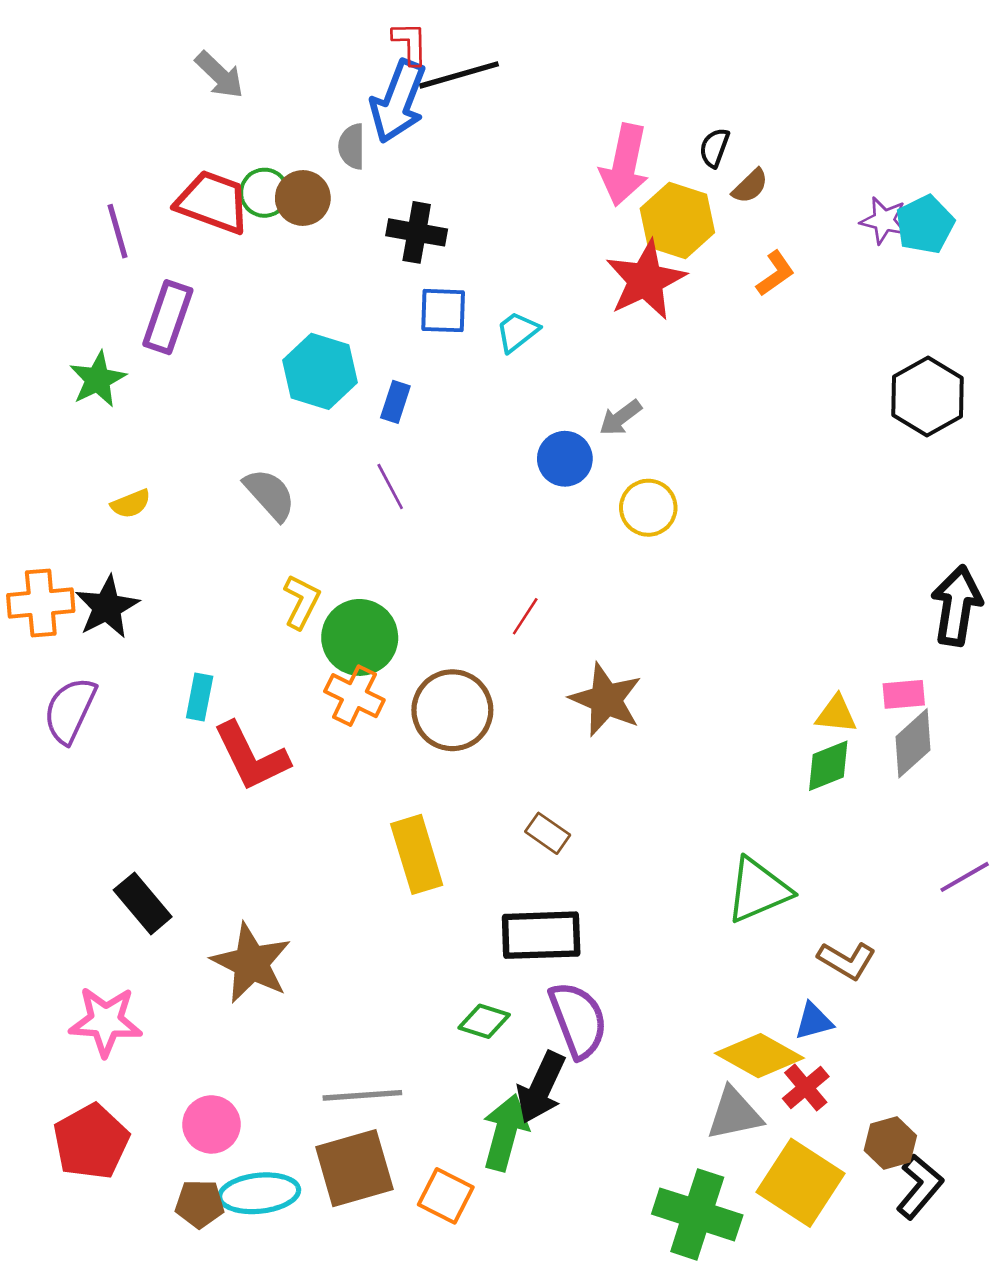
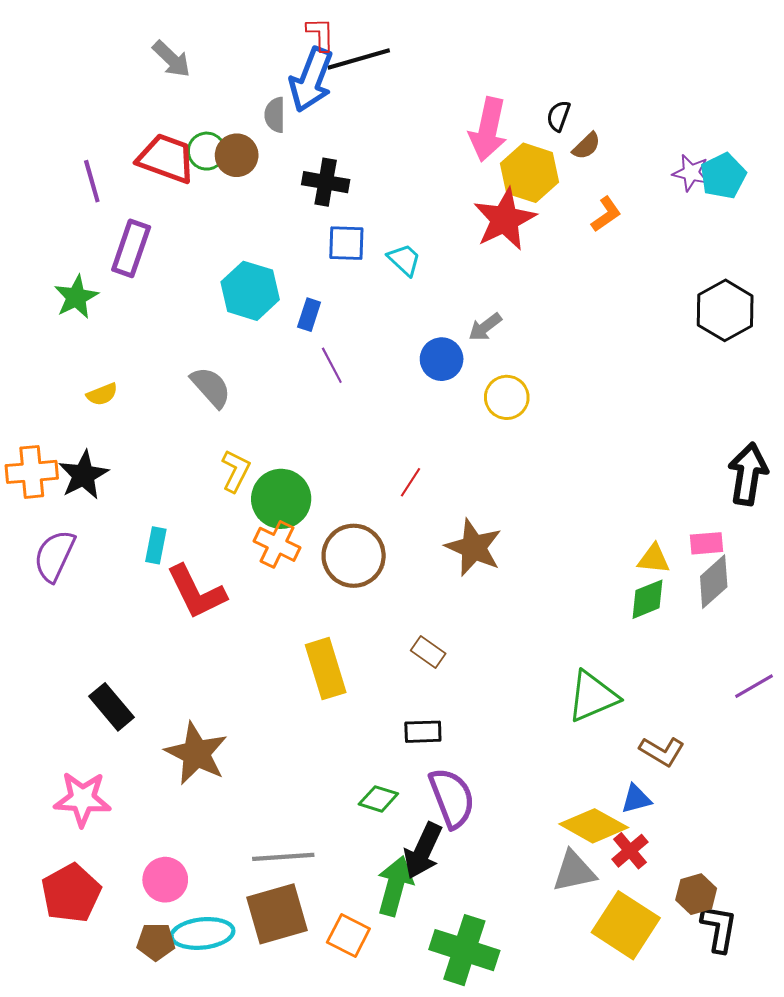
cyan trapezoid: (517, 332) -> (404, 260), turned 81
purple line: (390, 487) -> (332, 365), moved
black rectangle: (541, 935) -> (423, 732), size x0.6
black L-shape: (920, 1187) -> (719, 928), turned -30
green cross: (697, 1214) -> (464, 950), moved

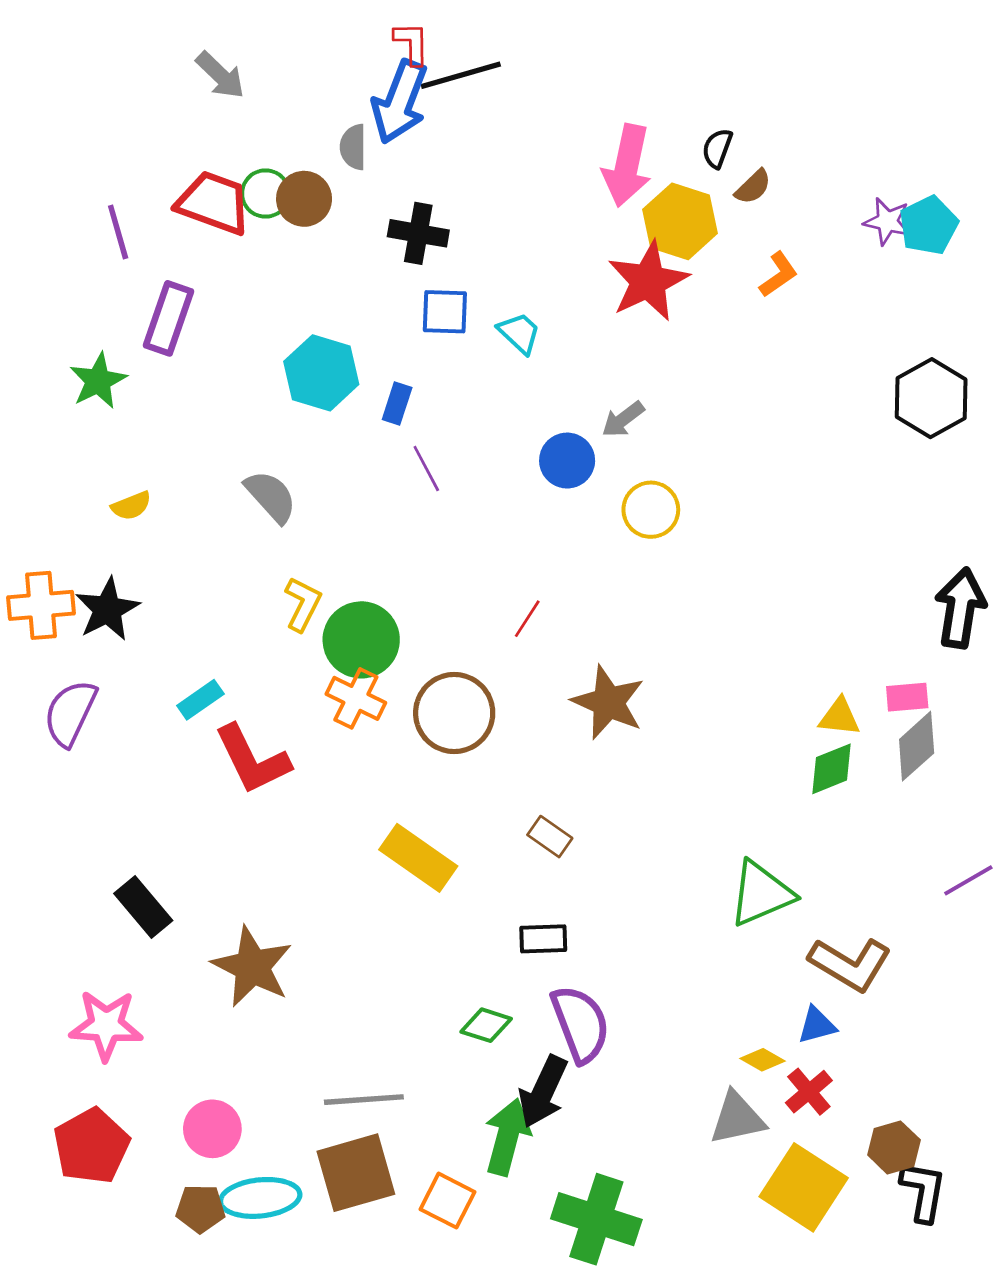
cyan rectangle: (156, 545) -> (200, 700), turned 44
yellow rectangle: (326, 669) -> (418, 858), turned -38
brown L-shape: (662, 751) -> (850, 964), size x1.4
yellow diamond: (594, 826) -> (762, 1060), size x0.5

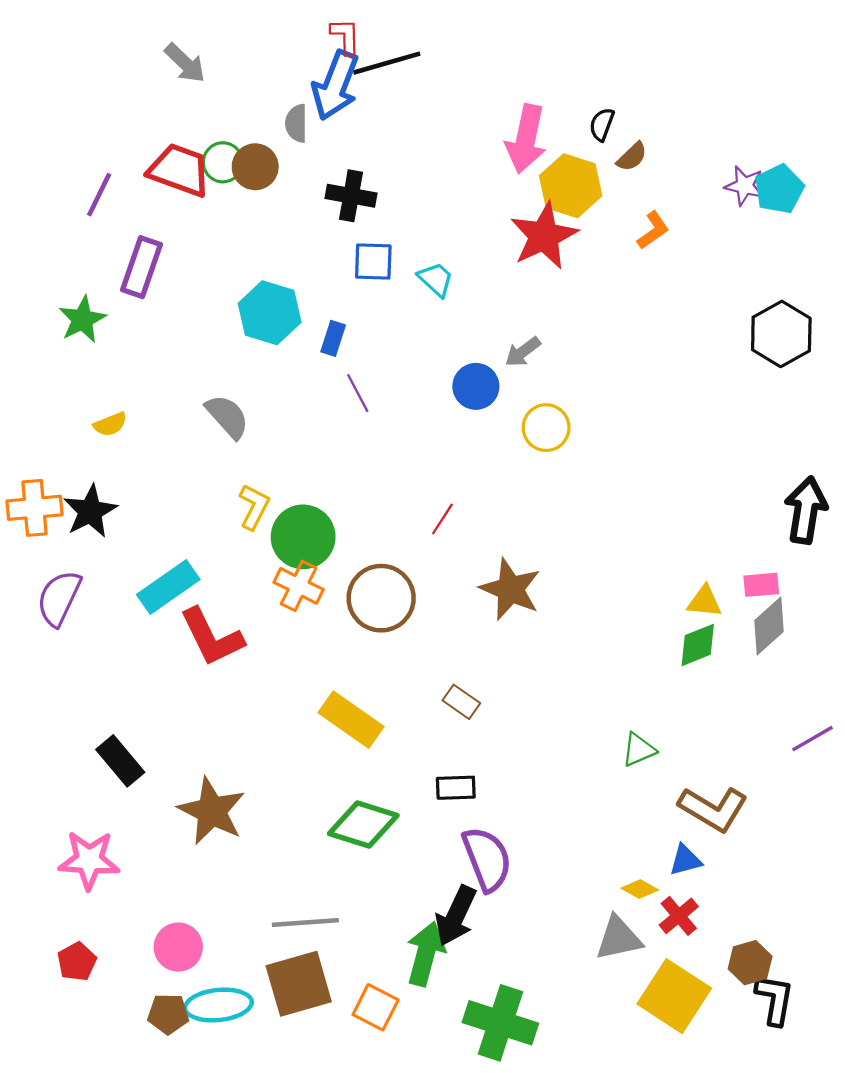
purple line: (118, 232) -> (99, 195), turned 42
cyan rectangle: (200, 700) -> (168, 587), size x1.6
green triangle: (761, 894) -> (639, 750), size x0.6
green diamond: (486, 1025) -> (363, 824), moved, size x1.6
red pentagon: (91, 1146) -> (77, 962), size x0.6

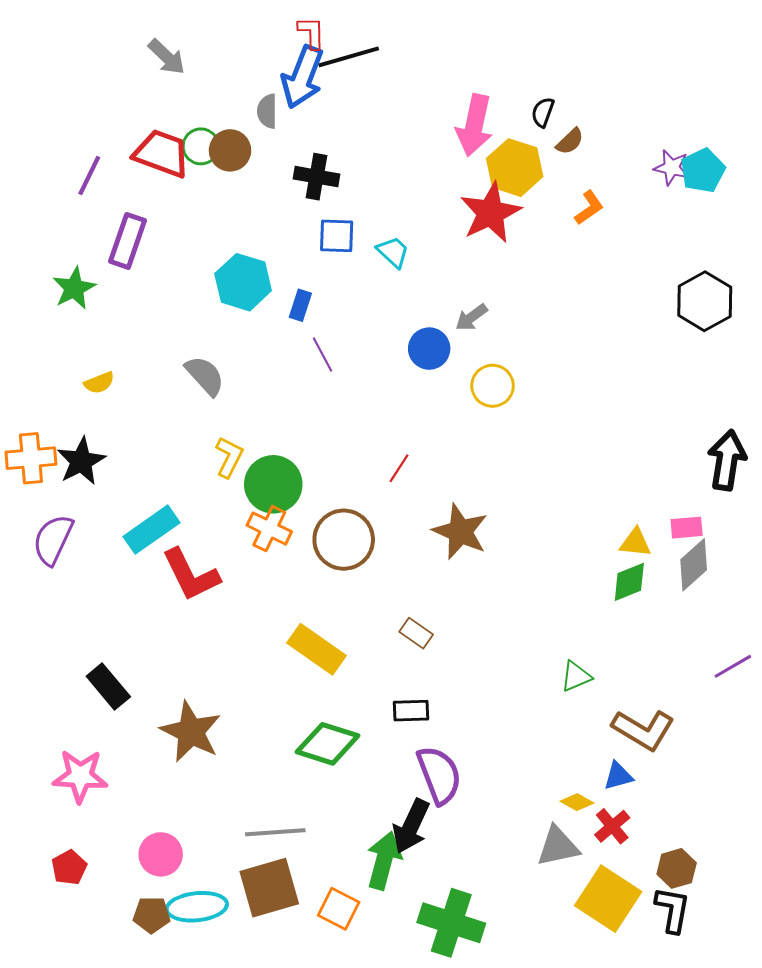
black L-shape: (775, 999) -> (673, 910), moved

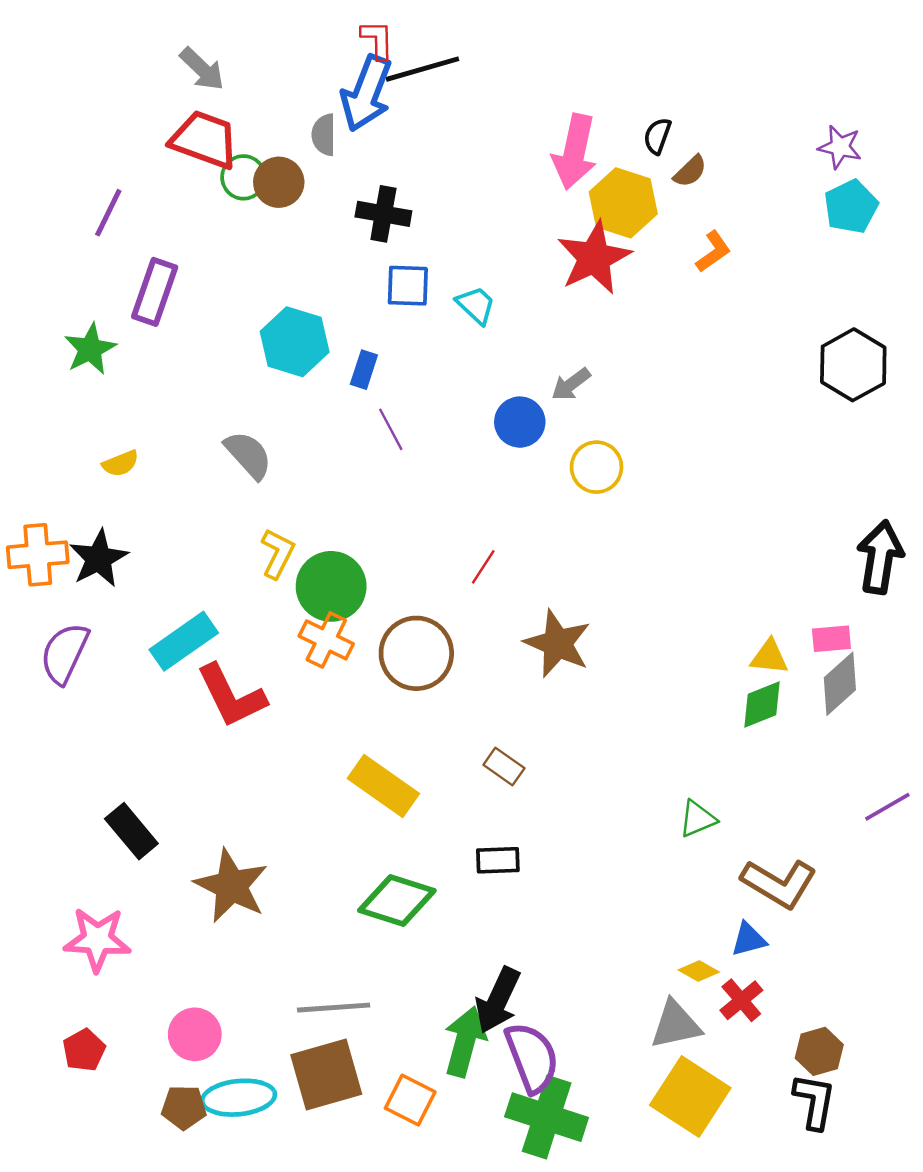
red trapezoid: (162, 153) -> (205, 140), moved
purple star: (672, 168) -> (840, 147), moved
purple semicircle: (439, 775) -> (532, 1057), moved
yellow square: (608, 899) -> (690, 1096), moved

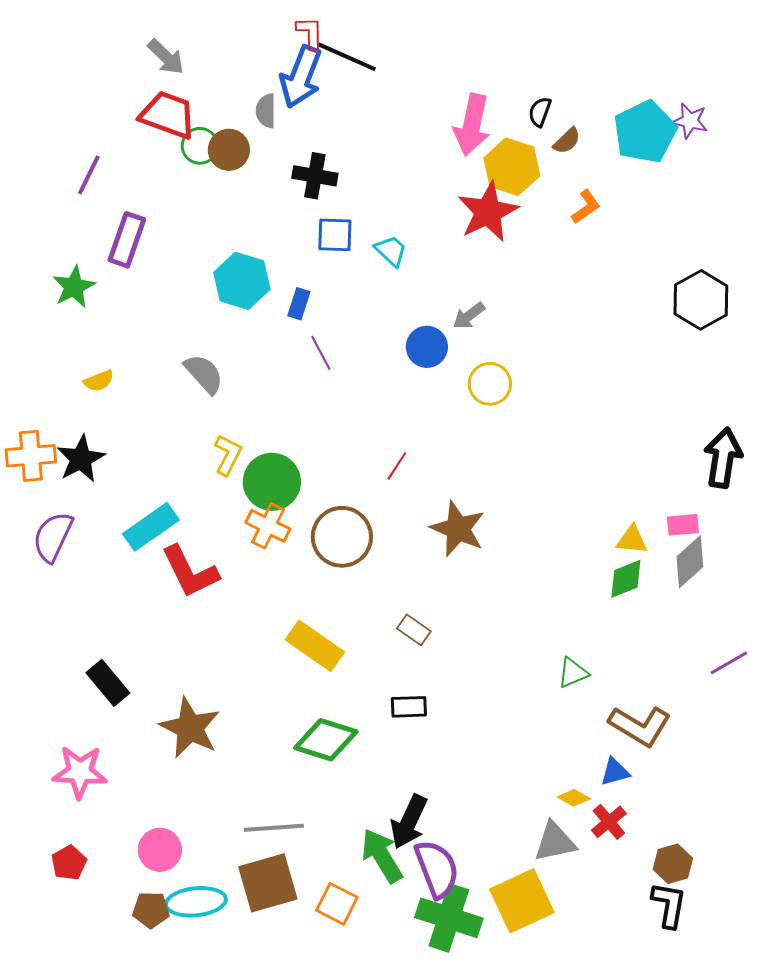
black line: (422, 69) -> (347, 57), turned 40
cyan pentagon: (851, 207) -> (645, 132), moved, size x1.4
green arrow: (465, 1042) -> (382, 856), turned -46
yellow square: (690, 1096) -> (522, 901), moved, turned 32

